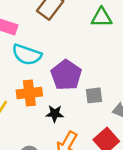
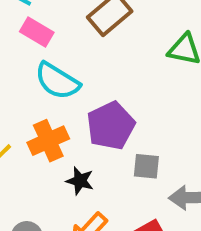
orange cross: (29, 93) -> (48, 141), turned -30

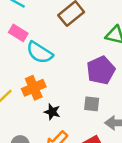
pink rectangle: (37, 32) -> (18, 33), moved
purple pentagon: (111, 126) -> (101, 70), moved

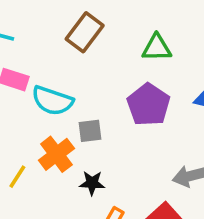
gray square: (92, 104) -> (90, 131), moved

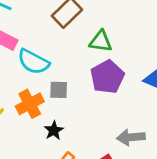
green triangle: (157, 48) -> (101, 41), moved
black star: (92, 183) -> (54, 130), turned 30

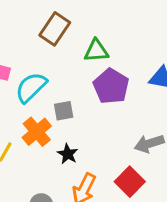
cyan semicircle: (33, 62) -> (31, 87), turned 120

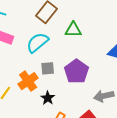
purple pentagon: (111, 86) -> (76, 71), moved
cyan semicircle: (31, 87) -> (37, 43), moved

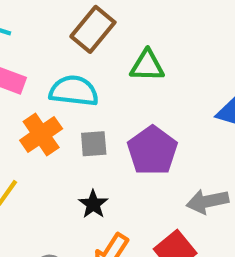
cyan semicircle: (37, 43) -> (74, 91), turned 45
orange cross: (28, 81) -> (41, 135), moved

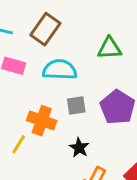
brown rectangle: (93, 29) -> (45, 29), moved
orange cross: (41, 135) -> (42, 121), moved, turned -32

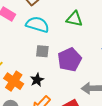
orange cross: (42, 121) -> (14, 81), moved

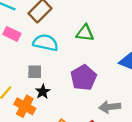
gray square: (42, 51) -> (35, 72), moved
black star: (37, 80) -> (43, 92), moved

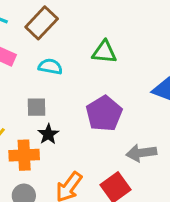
cyan semicircle: (45, 43) -> (50, 67), size x0.7
orange cross: (25, 106) -> (24, 155), turned -30

